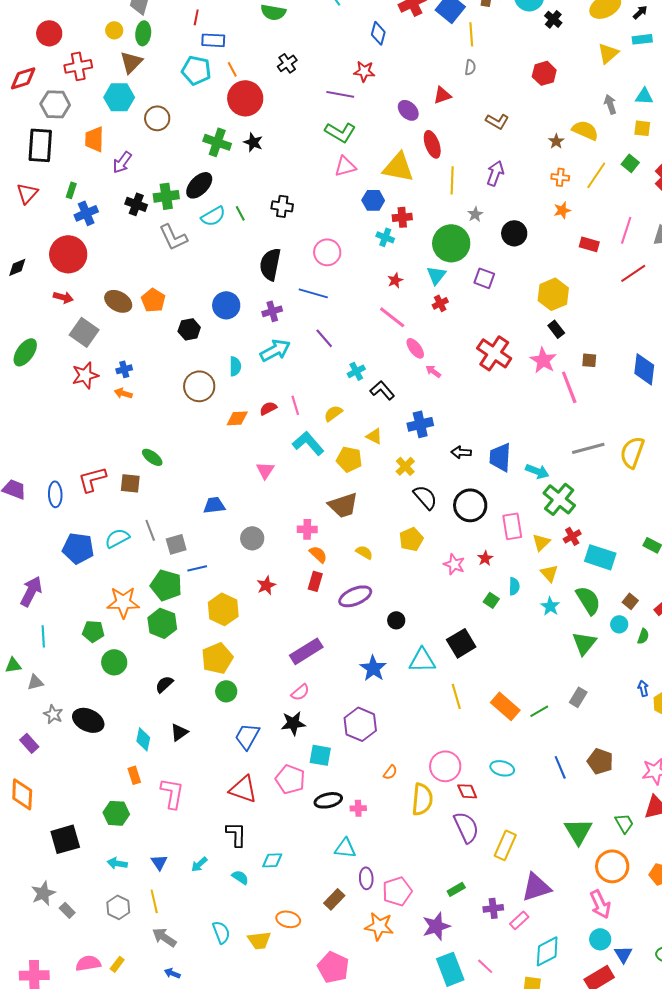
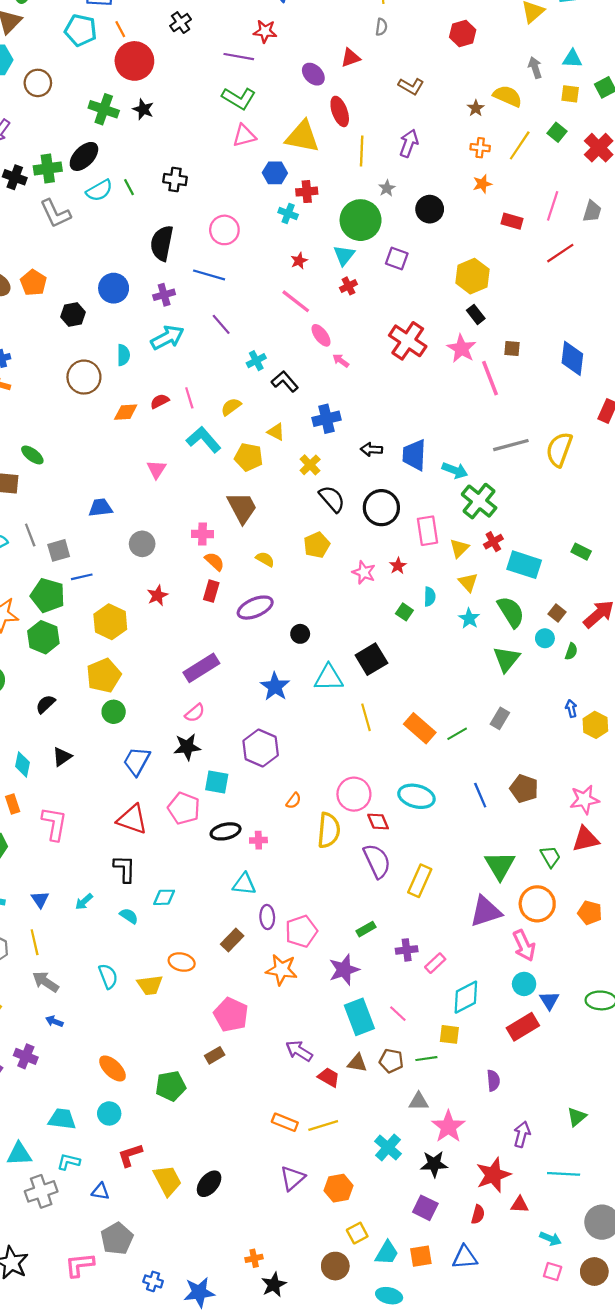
brown trapezoid: (343, 505) -> (242, 508), turned -100
cyan ellipse: (502, 768) -> (416, 796), size x1.4
purple triangle: (536, 887) -> (486, 912), moved

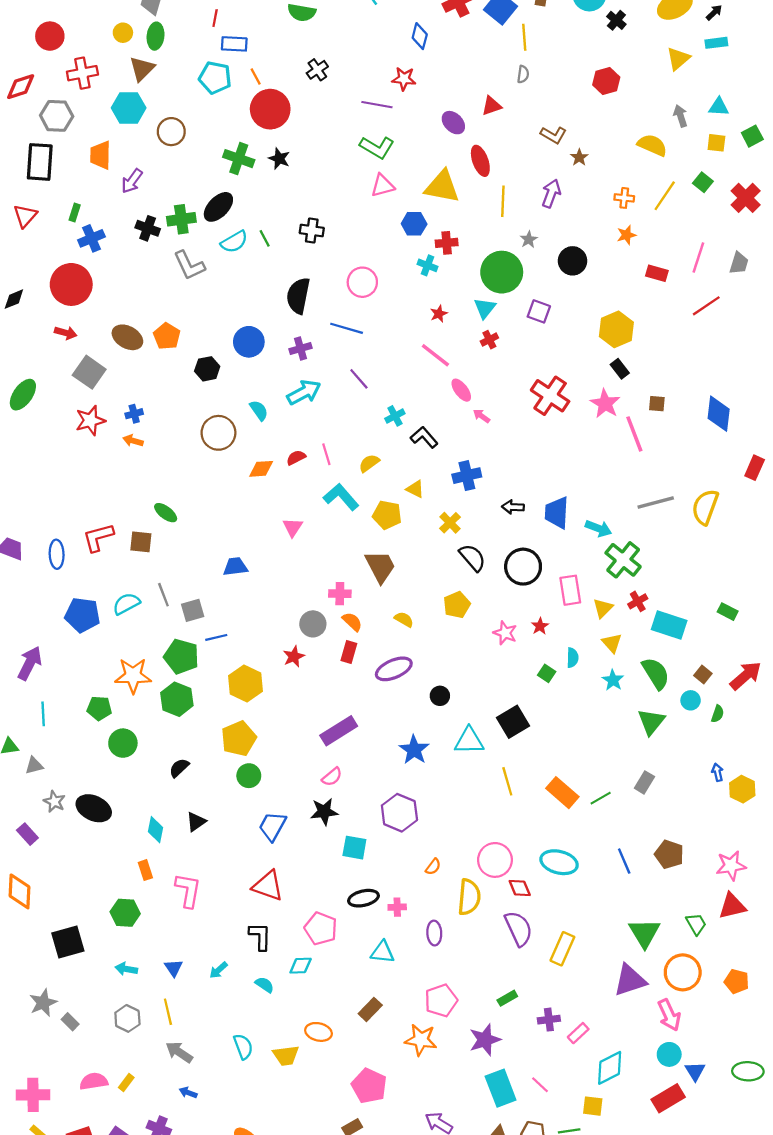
brown star: (476, 108) -> (579, 157), moved
cyan semicircle: (123, 355) -> (259, 410), turned -35
gray circle: (142, 544) -> (313, 624), moved
pink pentagon: (184, 808) -> (321, 929), moved
purple ellipse: (267, 917) -> (434, 933), moved

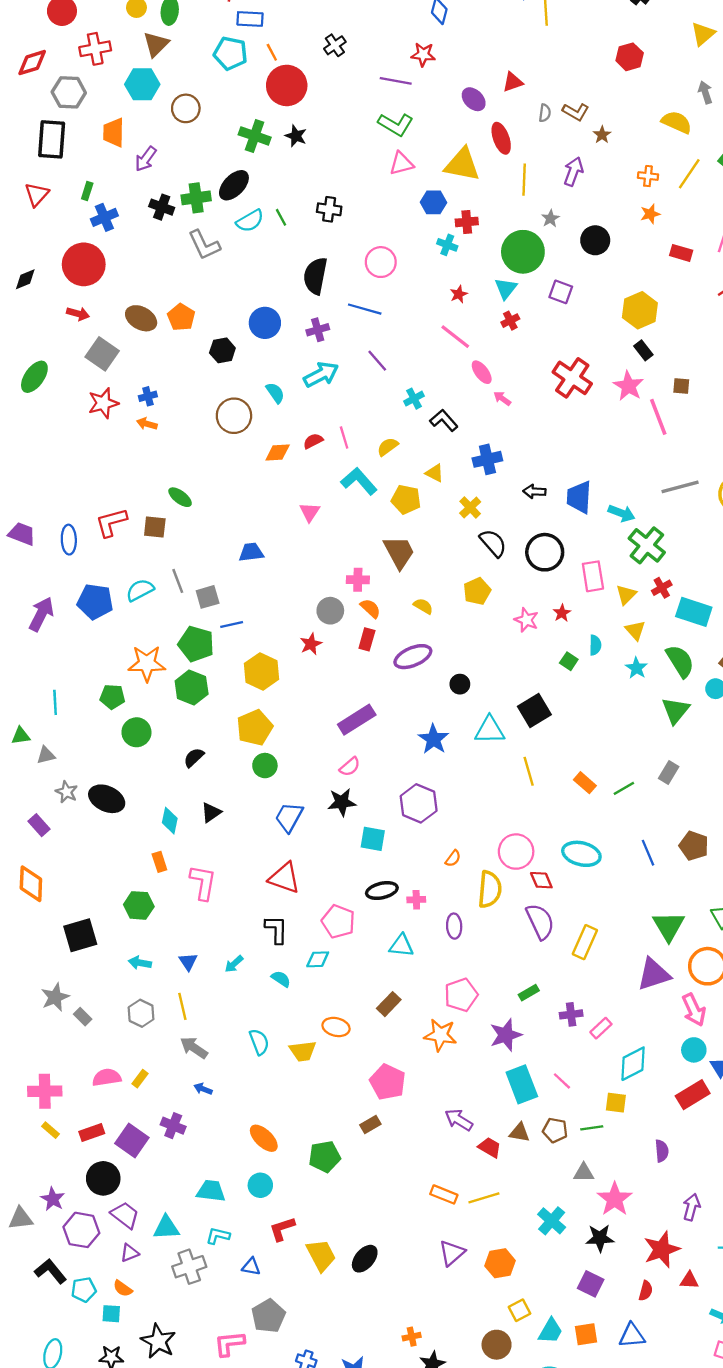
gray semicircle: (523, 74) -> (545, 113), moved
purple arrow: (30, 663) -> (41, 614), moved
orange rectangle: (562, 793) -> (585, 783), size x0.7

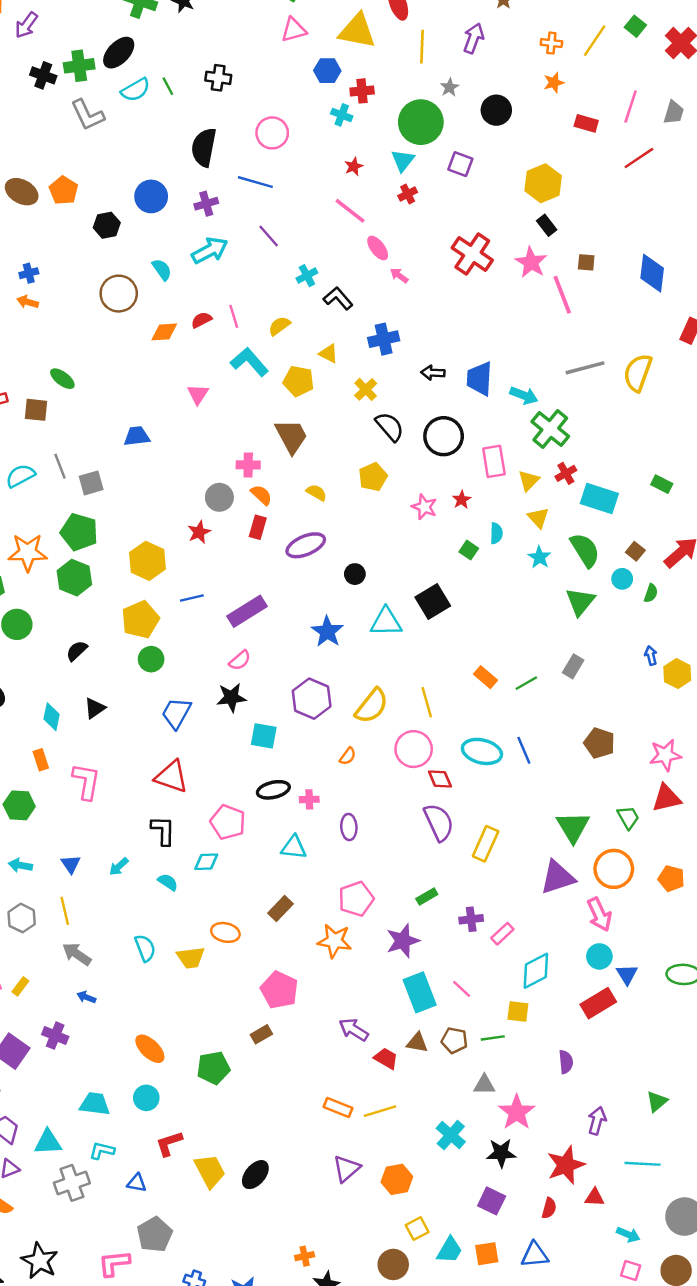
blue line: (232, 624) -> (192, 598), moved
yellow line: (529, 771) -> (427, 702), moved
blue line: (648, 853) -> (524, 750), moved
yellow semicircle: (490, 889) -> (372, 706), moved, turned 33

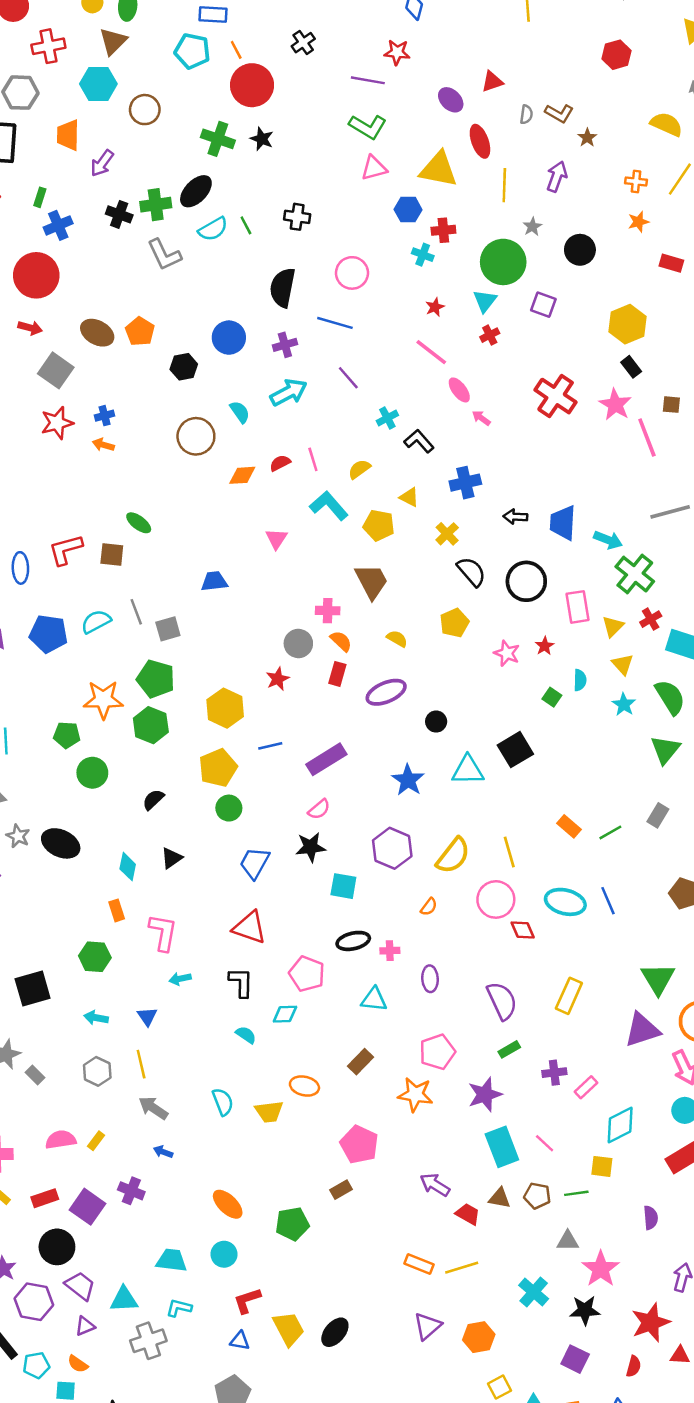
purple semicircle: (439, 822) -> (502, 1001), moved
cyan arrow: (119, 867) -> (180, 979), moved, turned 30
blue triangle: (137, 1183) -> (240, 1341), moved

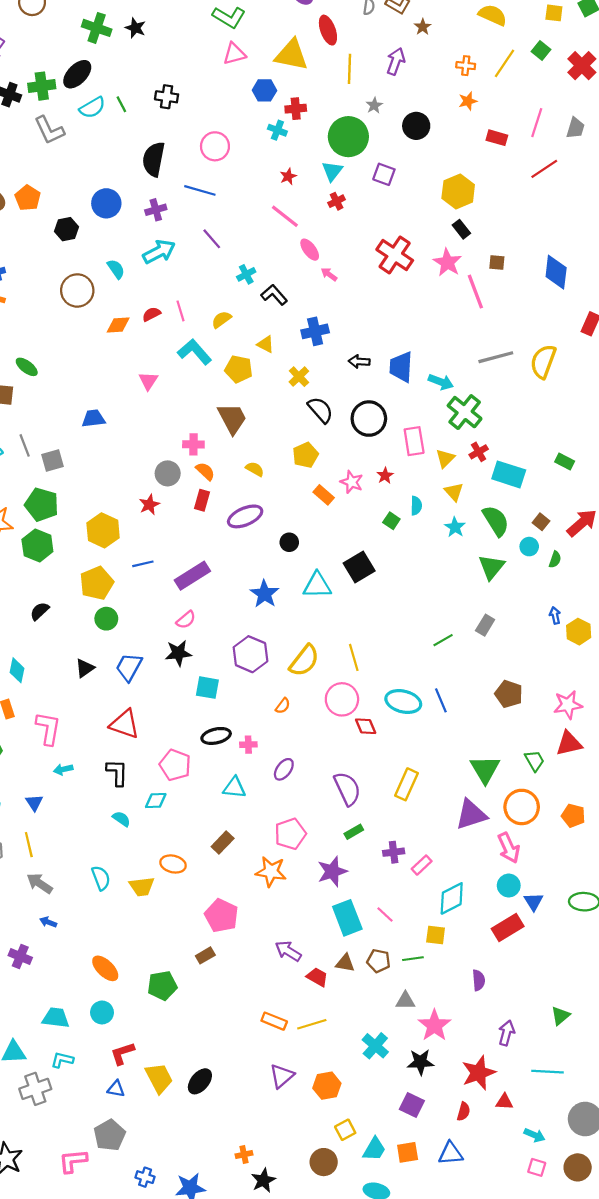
orange rectangle: (569, 826) -> (324, 495), moved
black triangle: (172, 858) -> (85, 668), moved
purple ellipse: (430, 979) -> (284, 769), turned 40

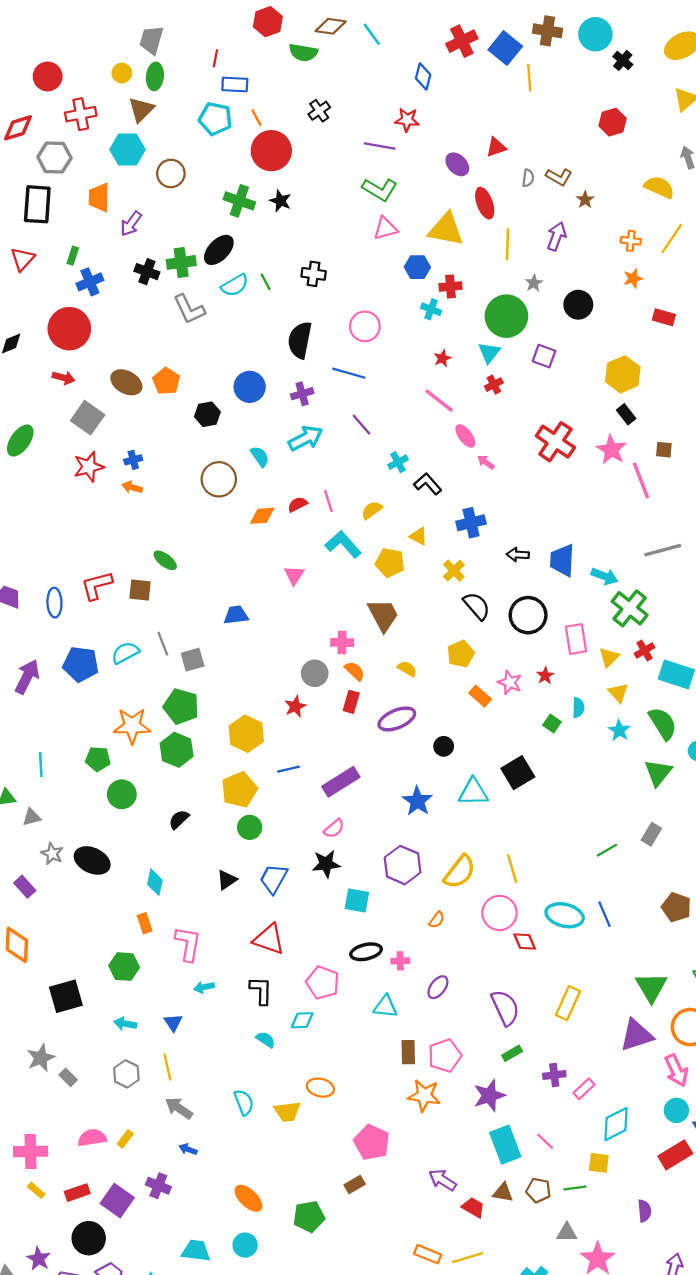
brown rectangle: (223, 842) -> (408, 1052), moved, turned -45

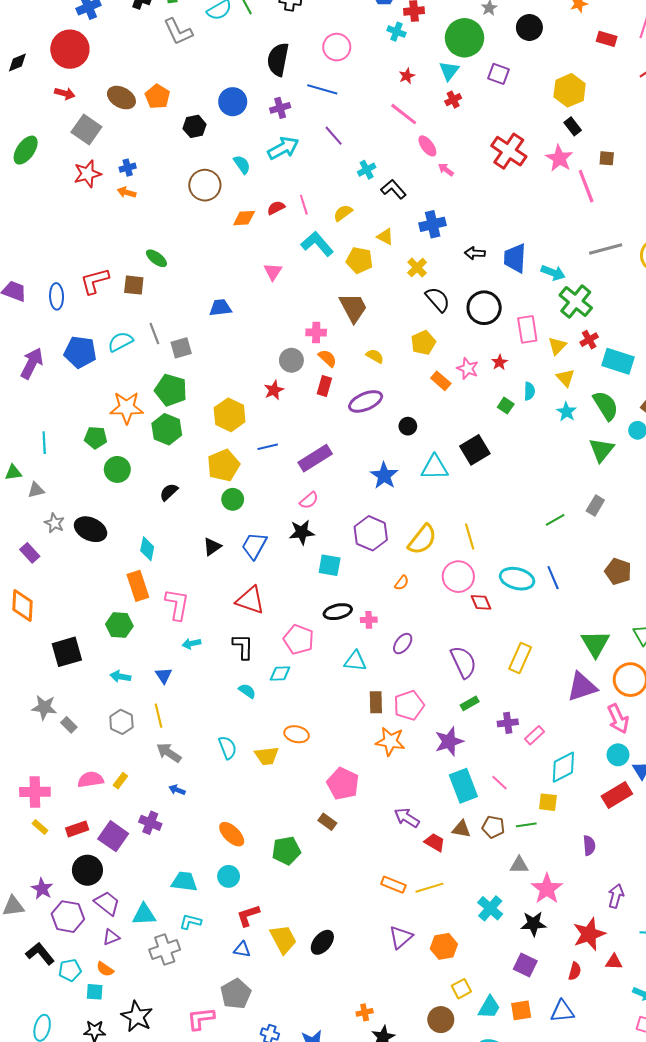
orange rectangle: (145, 923) -> (138, 586), size x1.6
gray star: (41, 1058) -> (44, 707), turned 30
brown rectangle: (355, 1185) -> (327, 822), turned 66

